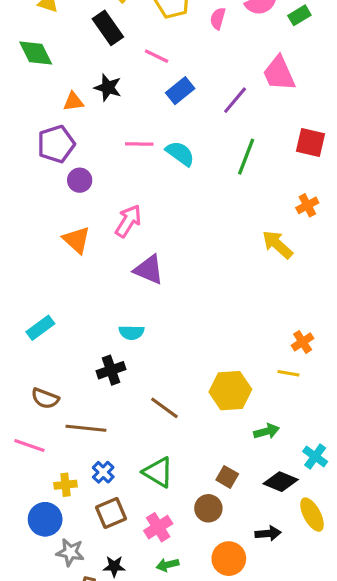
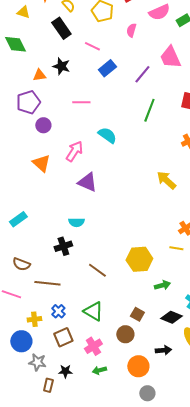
pink semicircle: (218, 18) -> (131, 30), moved
cyan semicircle: (180, 153) -> (107, 135), moved
yellow arrow: (277, 245) -> (166, 180), moved

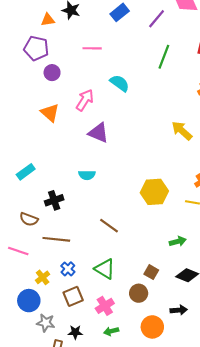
purple pentagon: (28, 102) -> (36, 48), turned 30
black cross: (63, 246) -> (54, 200), moved
yellow hexagon: (139, 259) -> (154, 192), moved
yellow cross: (34, 319) -> (43, 277), turned -32

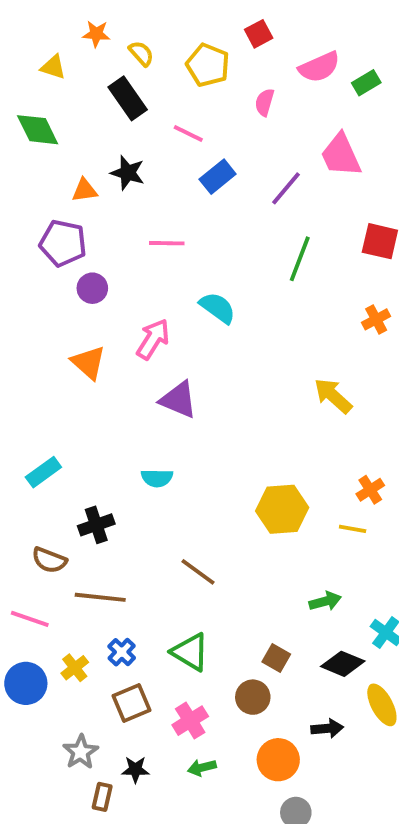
blue circle: (29, 301) -> (26, 683), moved
gray star: (46, 323) -> (81, 752), turned 30

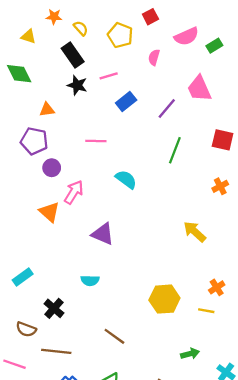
pink line: (188, 134) -> (109, 76), turned -42
black star: (128, 173) -> (77, 85), moved
pink arrow: (153, 339) -> (74, 192), moved
black cross: (96, 525) -> (54, 308), turned -30

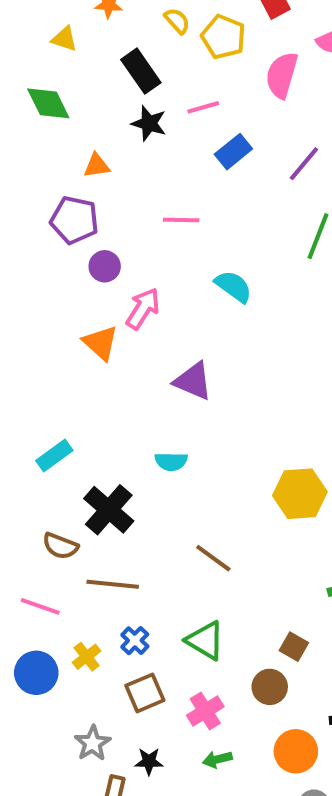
yellow semicircle: (81, 28) -> (177, 21), moved
pink semicircle: (154, 57) -> (282, 75), size x1.6
black cross: (54, 308) -> (109, 510), size x1.4

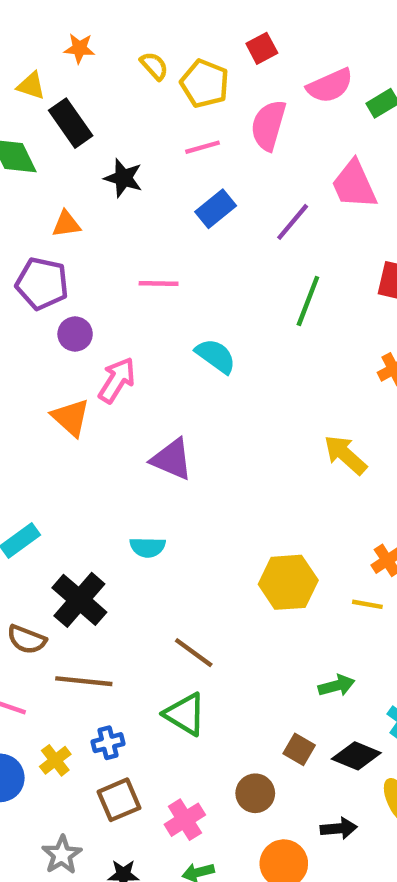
black rectangle: (141, 71) -> (71, 123), moved
pink line: (203, 107) -> (202, 147), moved
blue cross: (135, 641) -> (108, 743), turned 32
green triangle: (205, 641) -> (185, 714), moved
brown square: (294, 647) -> (299, 749), moved

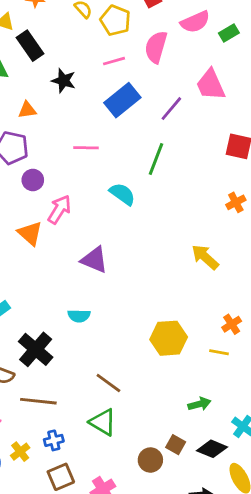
blue rectangle: (216, 209) -> (122, 100), size x1.4
green line: (308, 301) -> (156, 159), moved
brown circle: (255, 793) -> (150, 460), moved

